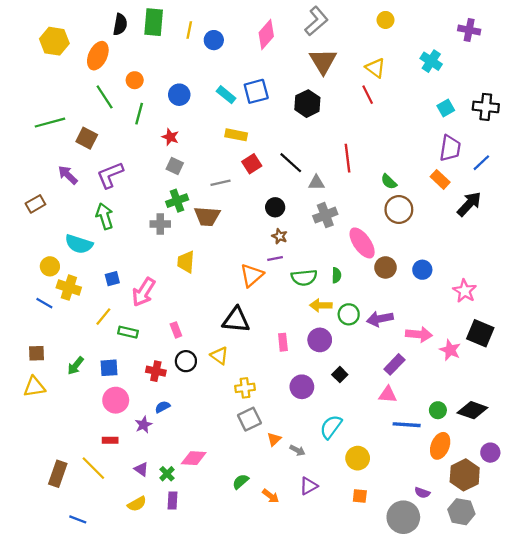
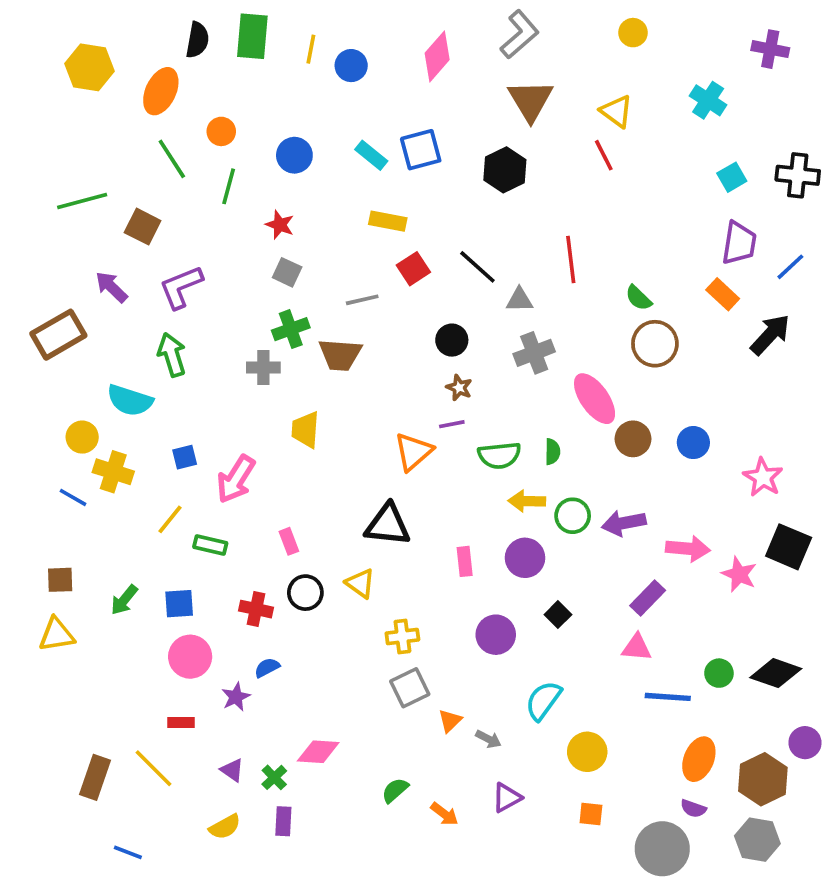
brown rectangle: (35, 204) -> (58, 335), size x1.6
orange ellipse: (440, 446) -> (699, 759), moved

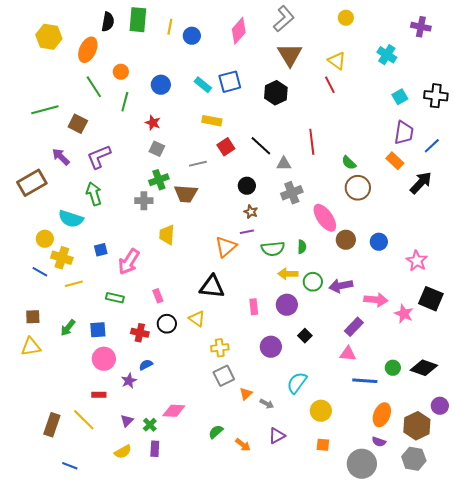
yellow line: (170, 519) -> (74, 284), moved, turned 36
purple triangle: (232, 770) -> (127, 421), turned 40

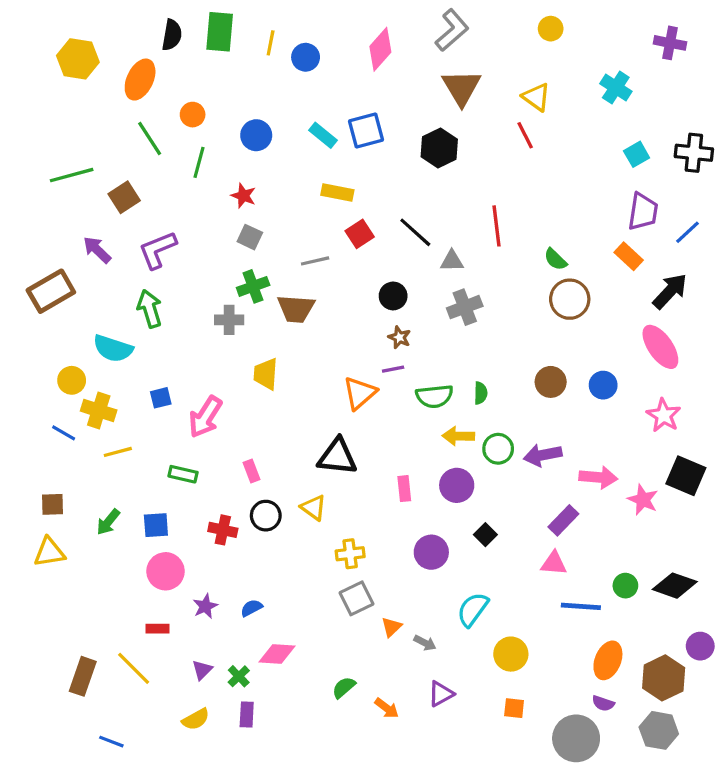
brown square: (78, 124) -> (124, 197), turned 30
pink ellipse: (325, 218) -> (660, 347), moved
blue semicircle: (146, 365) -> (251, 608), moved

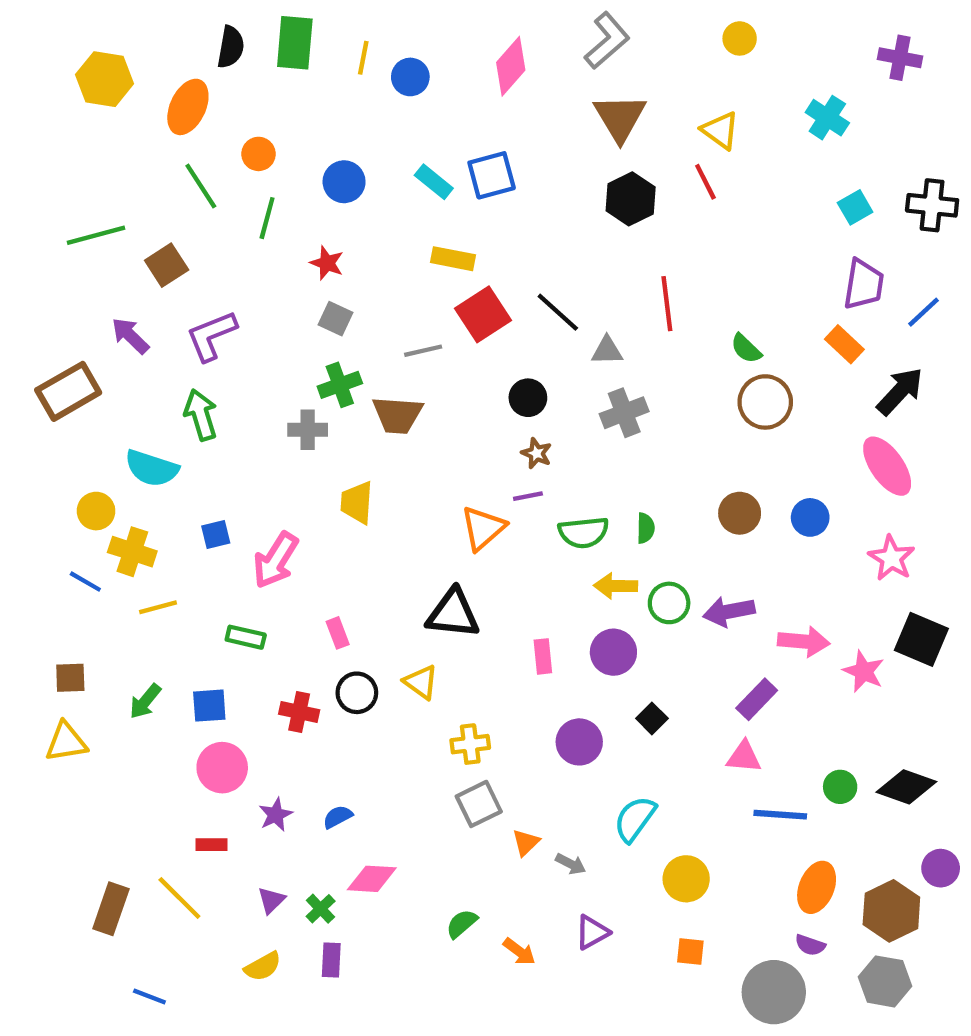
black hexagon: (439, 148) -> (631, 199), moved
red square: (360, 234) -> (483, 314), size x1.4

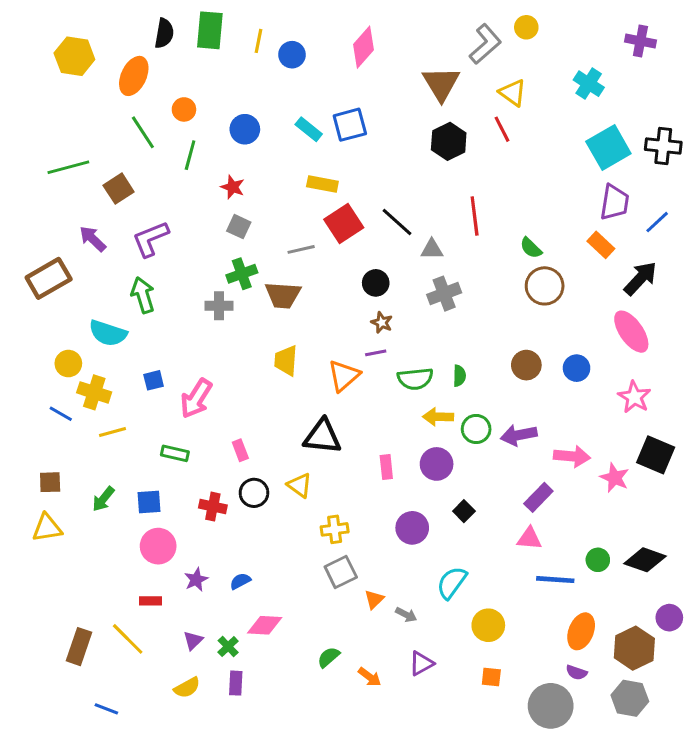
gray L-shape: (607, 41) -> (485, 44), moved
cyan square: (855, 207) -> (608, 147), size x1.8
yellow trapezoid: (357, 502) -> (286, 360), moved

